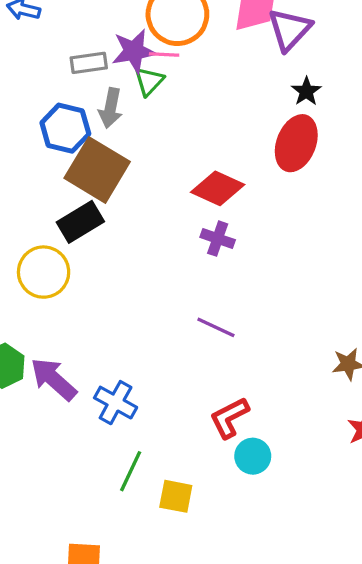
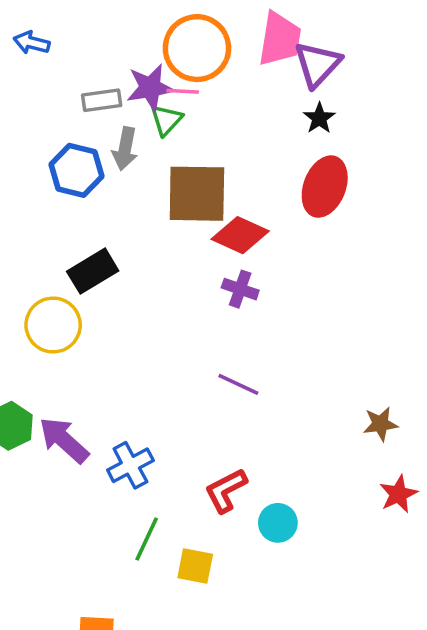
black star: (306, 91) -> (319, 118), moved
brown square: (97, 170) -> (197, 194), moved, turned -30
blue cross: (116, 403) -> (130, 465), turned 33
red L-shape: (229, 418) -> (226, 490), moved

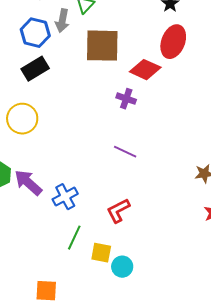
red diamond: (240, 235) -> (145, 70), moved
black rectangle: (93, 271) -> (35, 69), moved
cyan circle: (278, 523) -> (122, 267), moved

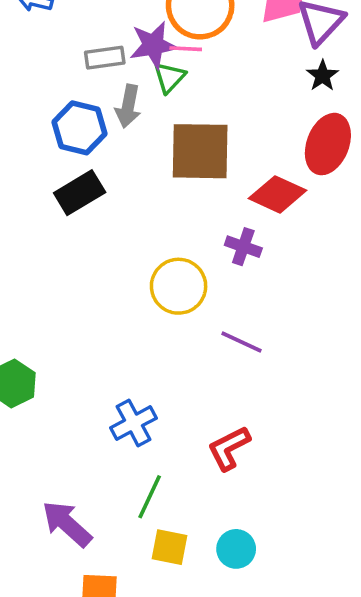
yellow circle: (22, 119) -> (179, 286), moved
purple arrow: (28, 183) -> (67, 524), moved
yellow square: (101, 253) -> (170, 547), moved

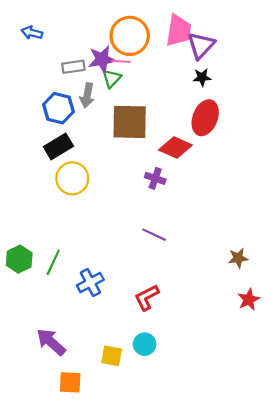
black star: (322, 76) -> (202, 77), turned 30
yellow circle: (179, 286) -> (72, 178), moved
green line: (150, 497) -> (53, 262), moved
cyan circle: (236, 549) -> (145, 344), moved

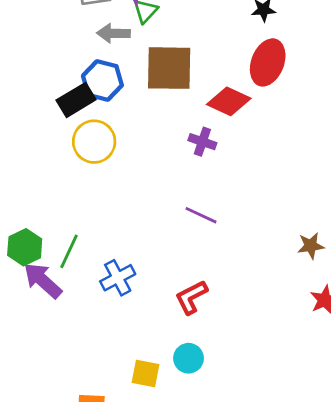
gray arrow: (87, 95) -> (114, 33), turned 80
blue hexagon: (58, 108) -> (102, 81), moved
purple arrow: (51, 342) -> (43, 280), moved

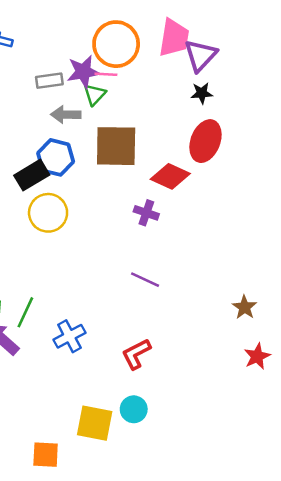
brown star: (311, 246) -> (245, 307), turned -30
yellow square: (145, 374) -> (95, 423), size x1.4

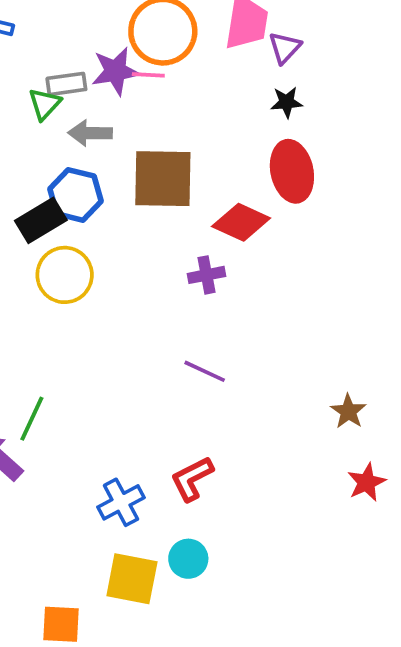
purple triangle: (200, 55) -> (285, 48), size x0.7
green triangle: (95, 94) -> (45, 104), moved
red ellipse: (205, 141) -> (292, 171), turned -33
purple cross: (146, 213) -> (206, 275), turned -30
blue cross: (69, 336) -> (121, 502), moved

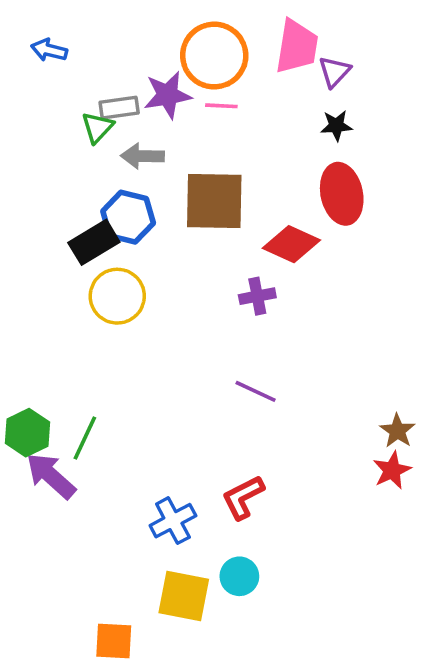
pink line: (148, 75) -> (221, 106), moved
red star: (367, 482) -> (392, 470), moved

